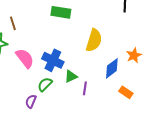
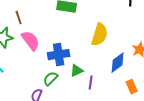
pink semicircle: (25, 58) -> (31, 41), moved
blue cross: (53, 60) -> (59, 55), turned -35
orange rectangle: (126, 92) -> (132, 87), turned 32

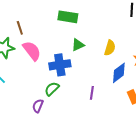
yellow semicircle: (100, 35) -> (110, 48), moved, size x0.7
green triangle: (77, 71) -> (78, 45), moved

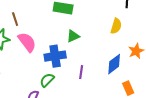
yellow semicircle: (110, 48) -> (116, 26), moved
purple line: (92, 93) -> (81, 72), moved

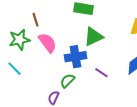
green triangle: (73, 36) -> (93, 37), size x1.5
purple line: (81, 72) -> (101, 73), turned -64

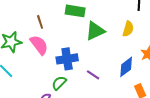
brown line: (35, 20) -> (40, 22), moved
green triangle: (93, 37) -> (95, 31), moved

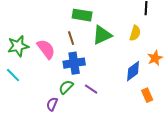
brown line: (40, 22) -> (71, 38), moved
purple line: (93, 75) -> (91, 89), moved

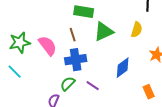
blue diamond: (133, 71) -> (123, 68), moved

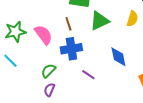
blue diamond: (123, 68) -> (118, 57), turned -65
green semicircle: (68, 84) -> (48, 71), moved

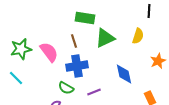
green semicircle: (48, 71) -> (66, 88), moved, turned -105
purple line: (88, 75) -> (94, 92), turned -56

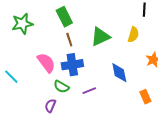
green rectangle: (85, 18) -> (64, 17), moved, turned 54
green star: (21, 49) -> (22, 24), moved
pink semicircle: (49, 52) -> (46, 63), moved

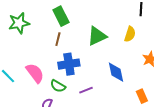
brown line: (69, 40) -> (58, 39), moved, turned 32
pink semicircle: (46, 63) -> (35, 73), moved

